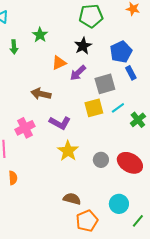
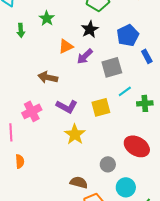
blue rectangle: (131, 73) -> (147, 56), moved
yellow square: (94, 108) -> (101, 107), moved
green cross: (138, 120) -> (145, 103), turned 35
gray circle: (101, 160) -> (108, 164), moved

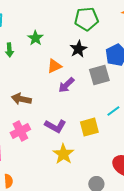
purple arrow: (85, 56) -> (66, 85), moved
gray square: (112, 67) -> (99, 75), moved
brown arrow: (48, 77) -> (21, 99), moved

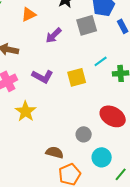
orange triangle: (54, 66) -> (29, 14), moved
yellow star: (63, 154) -> (26, 111), moved

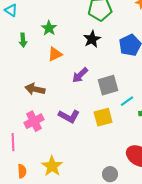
gray square: (87, 25) -> (108, 85), moved
yellow star: (26, 111) -> (52, 166), moved

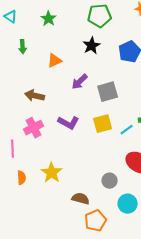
green star: (49, 28) -> (49, 19), moved
cyan line: (127, 101) -> (127, 130), moved

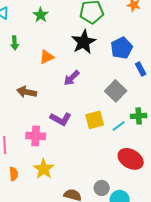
black star: (92, 46) -> (84, 42), size x1.4
gray square: (108, 92) -> (116, 91), moved, turned -30
pink cross: (34, 128) -> (36, 136), moved, turned 30
gray circle: (110, 181) -> (102, 188), moved

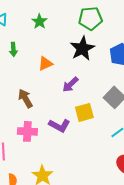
brown arrow: (27, 92) -> (25, 98), turned 48
yellow square: (95, 120) -> (84, 112), moved
pink cross: (36, 136) -> (27, 131), moved

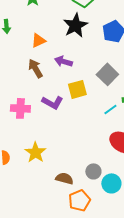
purple arrow: (70, 84) -> (63, 61), turned 60
brown arrow: (25, 98) -> (35, 68), moved

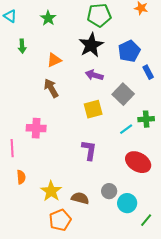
purple arrow: (63, 61) -> (94, 75), moved
purple L-shape: (52, 102) -> (89, 150), moved, turned -110
yellow star: (35, 152) -> (51, 191), moved
orange pentagon: (79, 200) -> (60, 220), moved

